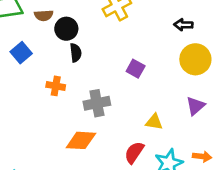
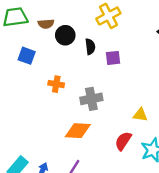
blue square: (21, 53) -> (27, 56), turned -30
black semicircle: (76, 53) -> (90, 47), moved
purple square: (136, 69) -> (113, 58), moved, turned -35

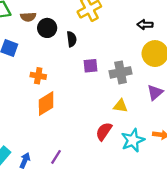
purple square: (113, 58) -> (91, 66), moved
gray cross: (91, 99) -> (121, 72), moved
orange diamond: (78, 131) -> (46, 104), moved, turned -35

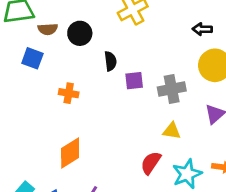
brown semicircle: (28, 17) -> (48, 29), moved
black semicircle: (72, 39) -> (110, 61), moved
orange diamond: (46, 104) -> (70, 153), moved

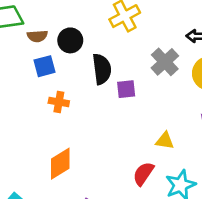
blue square: (32, 58) -> (44, 66), moved, turned -35
black semicircle: (110, 61) -> (102, 69), size x1.5
gray cross: (172, 89) -> (165, 62), moved, turned -32

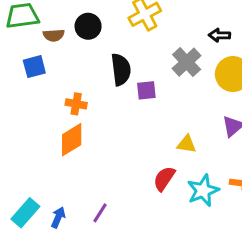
black circle: (70, 40) -> (88, 26), moved
blue square: (44, 66) -> (34, 67), moved
orange diamond: (60, 164) -> (72, 140), moved

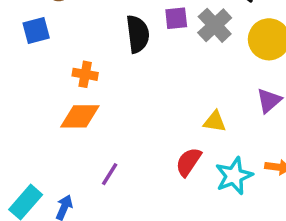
purple square: (146, 90) -> (176, 18), moved
orange diamond: (72, 140) -> (80, 116), turned 32
purple line: (100, 213) -> (110, 174), moved

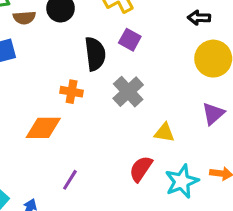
purple square: (176, 18) -> (130, 40), turned 35
gray cross: (215, 25) -> (128, 92), moved
orange cross: (85, 74) -> (72, 92), moved

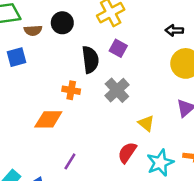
yellow triangle: (164, 133) -> (146, 123), turned 30

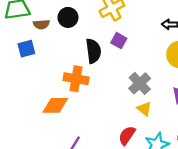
orange cross: (71, 90) -> (76, 79), size x1.5
gray cross: (117, 90) -> (140, 83), moved

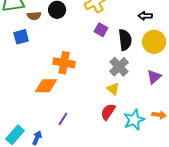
black semicircle: (93, 51) -> (125, 40), moved
yellow triangle: (144, 109) -> (113, 89), moved

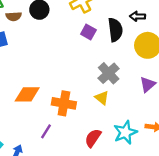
black semicircle: (125, 40) -> (115, 30), moved
orange cross: (64, 63) -> (64, 103), moved
red semicircle: (108, 112) -> (93, 138), moved

